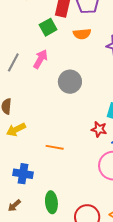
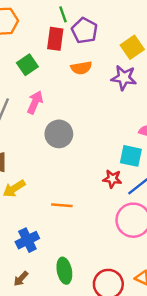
green square: (48, 27) -> (27, 65), moved
gray circle: (70, 82) -> (59, 134), moved
blue cross: (23, 174) -> (27, 240), turned -30

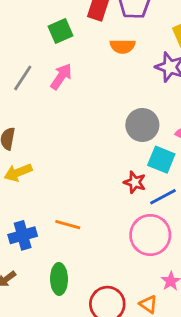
gray circle: (59, 134) -> (142, 125), moved
orange line: (62, 205) -> (68, 225), moved

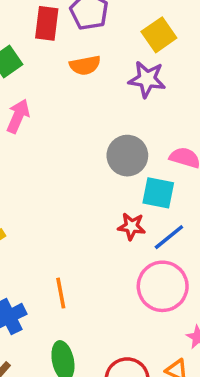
orange line: (68, 225) -> (61, 293), turned 75

